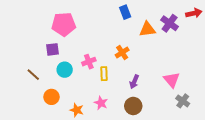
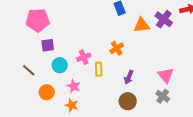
pink pentagon: (64, 24) -> (38, 20), moved
gray cross: (183, 101) -> (163, 96), moved
pink star: (101, 103) -> (74, 86), moved

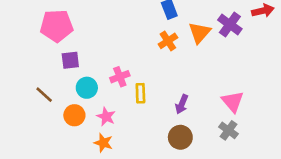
orange triangle: (142, 25) -> (200, 33), turned -42
orange cross: (117, 48) -> (168, 41), moved
orange circle: (47, 92) -> (74, 115), moved

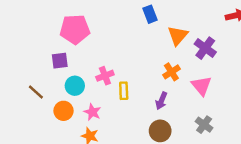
purple cross: (230, 24) -> (205, 48), moved
pink pentagon: (57, 26) -> (75, 29), moved
orange cross: (168, 41) -> (171, 72), moved
pink triangle: (233, 101) -> (202, 86), moved

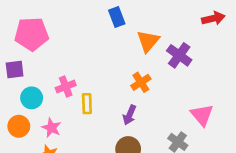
pink triangle: (202, 86) -> (202, 115), moved

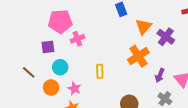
orange cross: (141, 82) -> (138, 56), size x1.5
pink cross: (66, 87) -> (77, 39), moved
purple arrow: (130, 115) -> (160, 75), moved

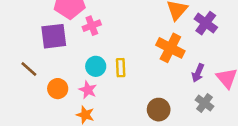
purple square: (48, 47) -> (54, 36), size x1.5
orange cross: (138, 56) -> (170, 48), turned -30
cyan circle: (60, 67) -> (96, 66), moved

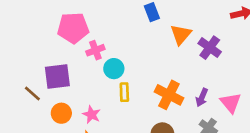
purple square: (54, 36) -> (57, 76), moved
orange cross: (170, 48) -> (169, 95), moved
cyan circle: (96, 66) -> (114, 69), moved

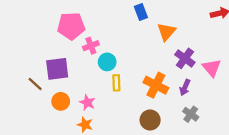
purple cross: (210, 48) -> (185, 58), moved
pink triangle: (231, 103) -> (212, 68), moved

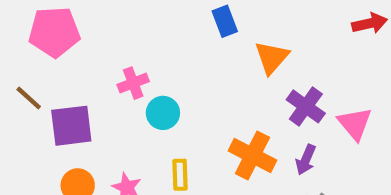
pink pentagon: (71, 26) -> (54, 32), moved
yellow rectangle: (116, 83) -> (180, 175), moved
brown line: (35, 84) -> (29, 98), moved

